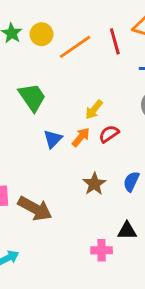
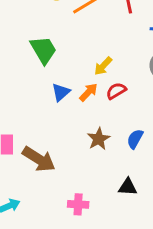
pink cross: (102, 250) -> (78, 204), moved

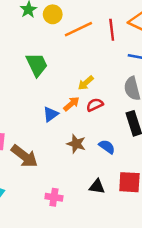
blue triangle: (61, 92) -> (51, 114), moved
brown star: (99, 139) -> (76, 144), turned -30
blue semicircle: (135, 139) -> (107, 147), turned 91

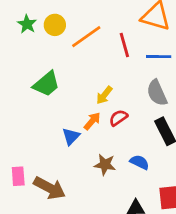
red line: (112, 30) -> (124, 45), moved
green trapezoid: (37, 65) -> (46, 84), turned 85

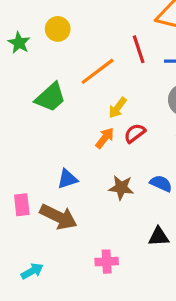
green star: (27, 24) -> (19, 43), moved
orange line: (86, 37) -> (98, 71), moved
blue triangle: (71, 136) -> (67, 179), moved, turned 30

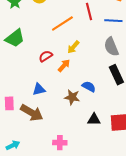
green trapezoid: (51, 97) -> (15, 38), moved
red semicircle: (135, 133) -> (46, 56), moved
blue semicircle: (161, 183) -> (89, 87), moved
black triangle: (159, 237) -> (94, 119), moved

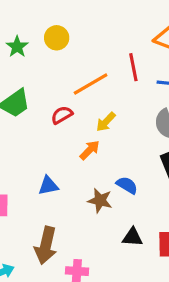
red semicircle: (46, 56) -> (62, 115), moved
brown arrow: (32, 113) -> (46, 245), moved, turned 70

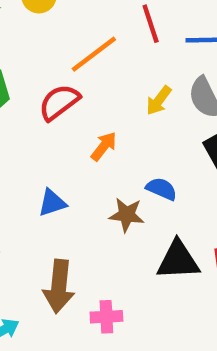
red semicircle: (62, 115) -> (59, 102), size x1.4
yellow arrow: (106, 122) -> (159, 100), moved
black triangle: (133, 237) -> (178, 260), size x1.5

